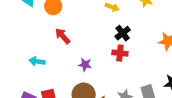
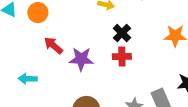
purple star: (85, 65) -> (81, 59), moved, size x1.5

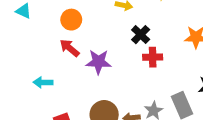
orange circle: (38, 13) -> (71, 20), moved
red cross: (122, 57) -> (153, 57), moved

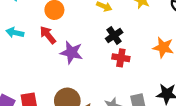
cyan arrow: (43, 82) -> (15, 33), moved

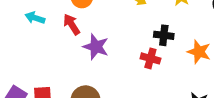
black cross: (114, 35) -> (164, 35), moved, turned 35

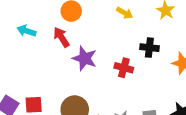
red cross: (150, 58) -> (124, 68), moved

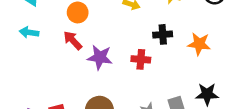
cyan arrow: (26, 31) -> (29, 32), moved

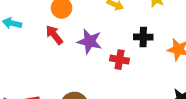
purple star: (100, 57) -> (90, 41), moved

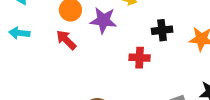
purple star: (90, 41) -> (103, 20), moved

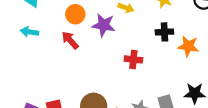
black cross: (162, 30) -> (164, 32), moved

